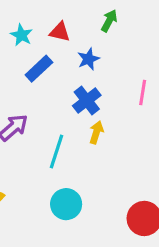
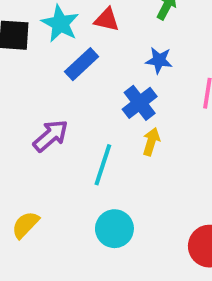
cyan star: (21, 35) -> (60, 24), size x1.4
blue star: (88, 59) -> (159, 60), moved, turned 30

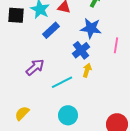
blue star: (159, 60) -> (91, 28), size x1.5
cyan line: (103, 165) -> (62, 82), turned 45

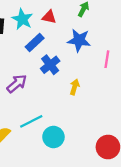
blue cross: (81, 50) -> (50, 65), moved
cyan line: (62, 82) -> (31, 121), moved

